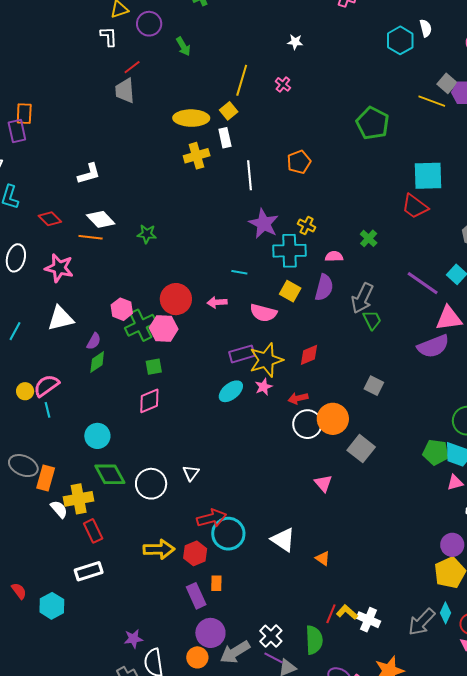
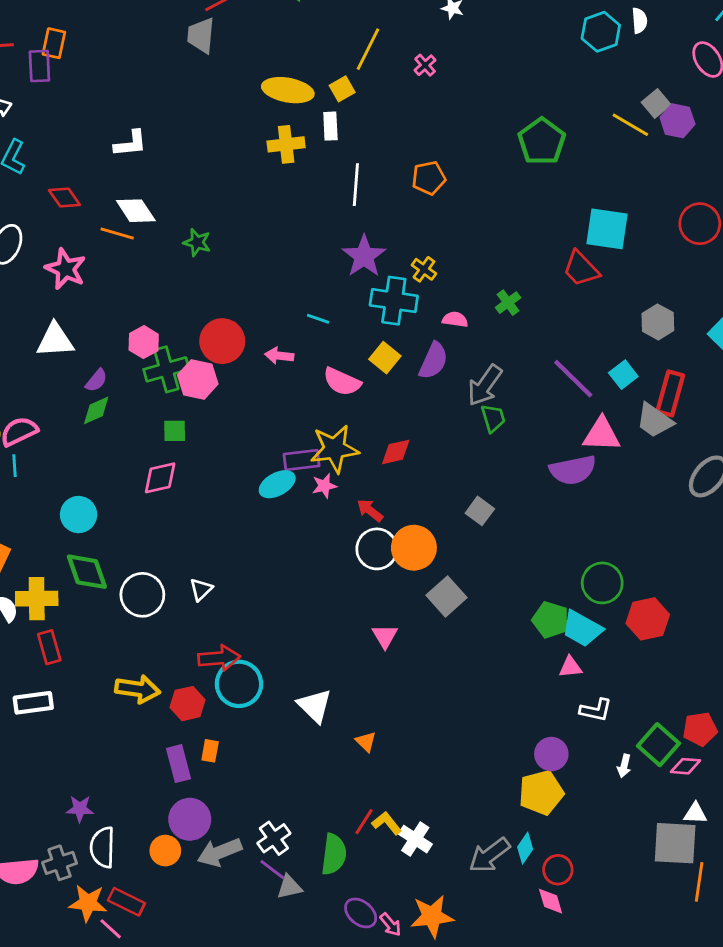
purple rectangle: (242, 354) -> (302, 460), moved
red arrow: (298, 398) -> (370, 510), turned 42

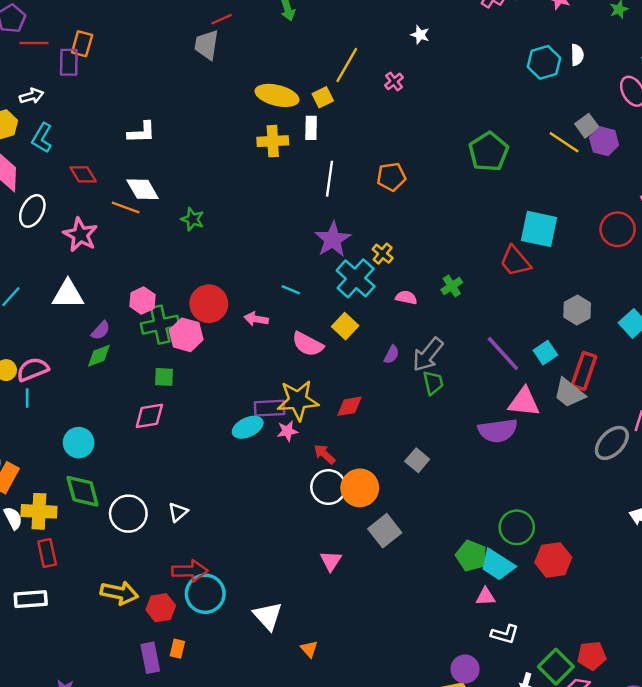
cyan cross: (394, 301) -> (356, 278), turned 30
purple semicircle: (433, 361) -> (392, 355), moved, size x0.6

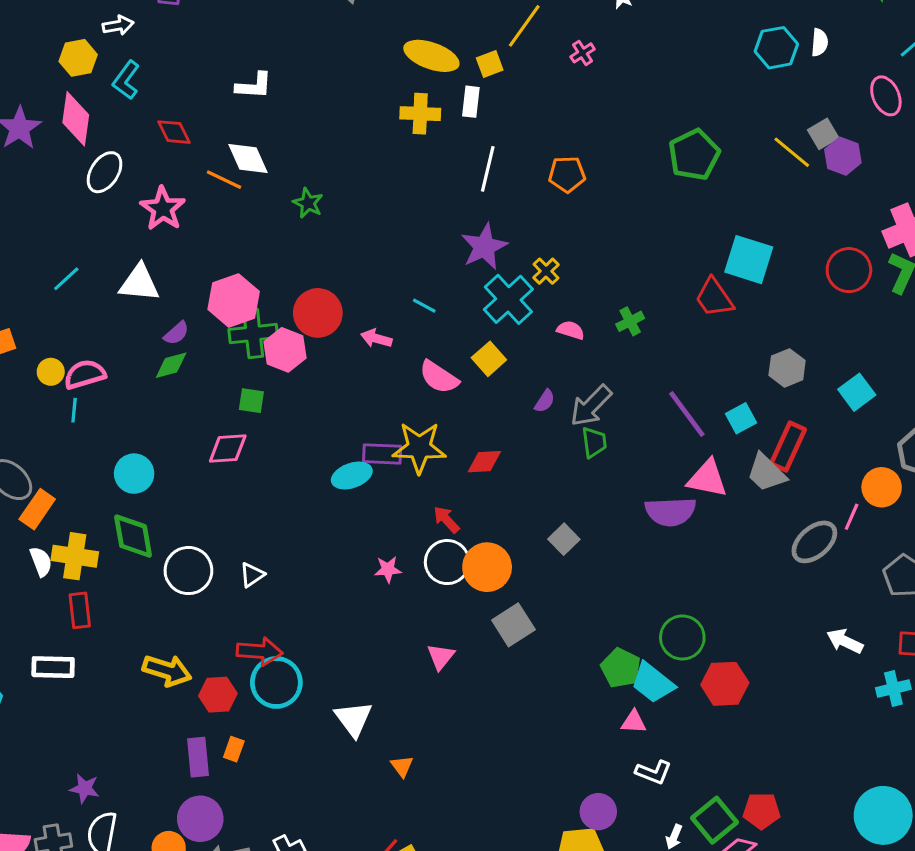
pink hexagon: (142, 301) -> (234, 300), size x1.5
pink star: (287, 431) -> (388, 569), moved

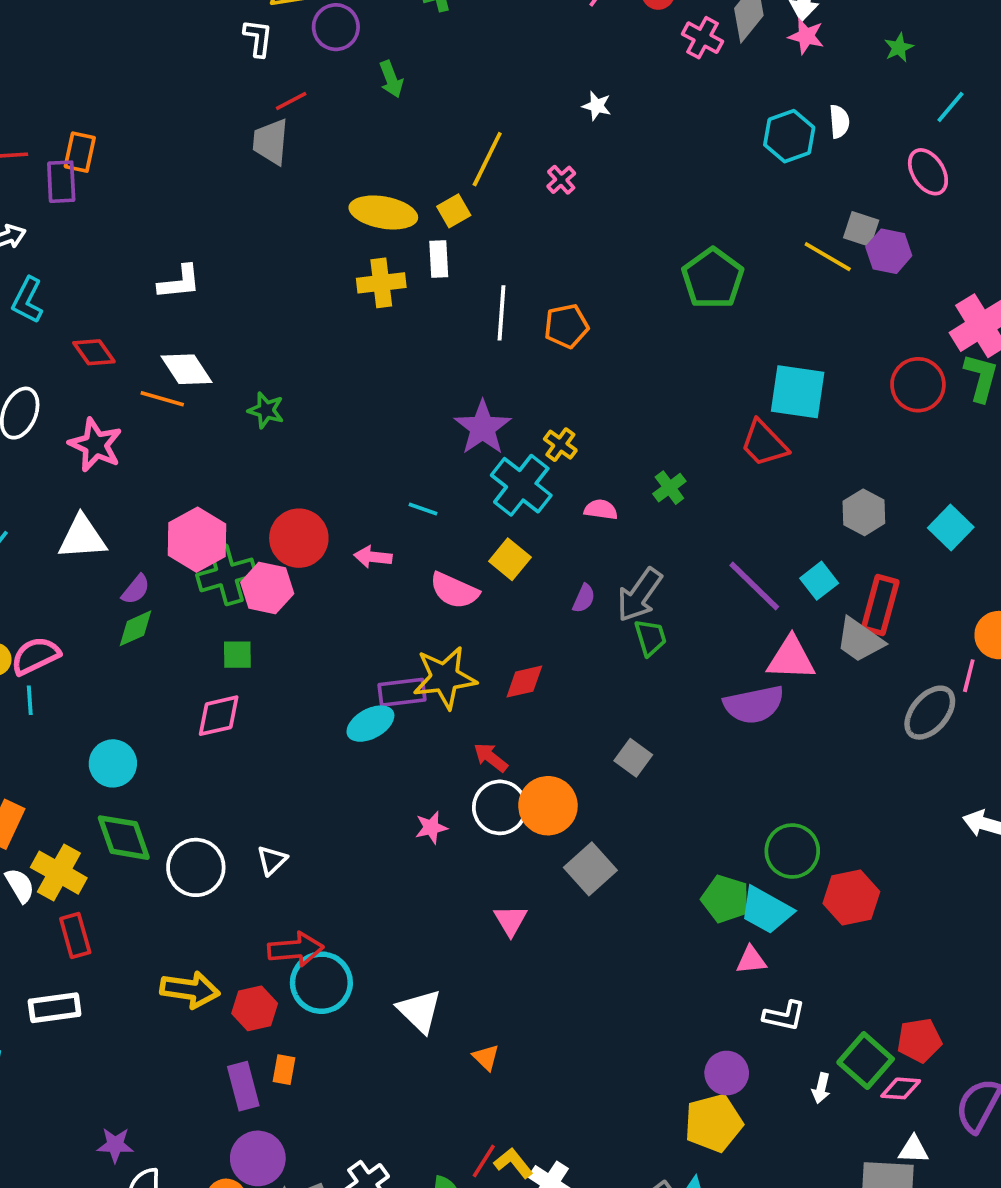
gray square: (823, 134) -> (861, 229), turned -32
white line: (488, 169) -> (502, 313), moved
yellow cross: (75, 556) -> (59, 873), turned 30

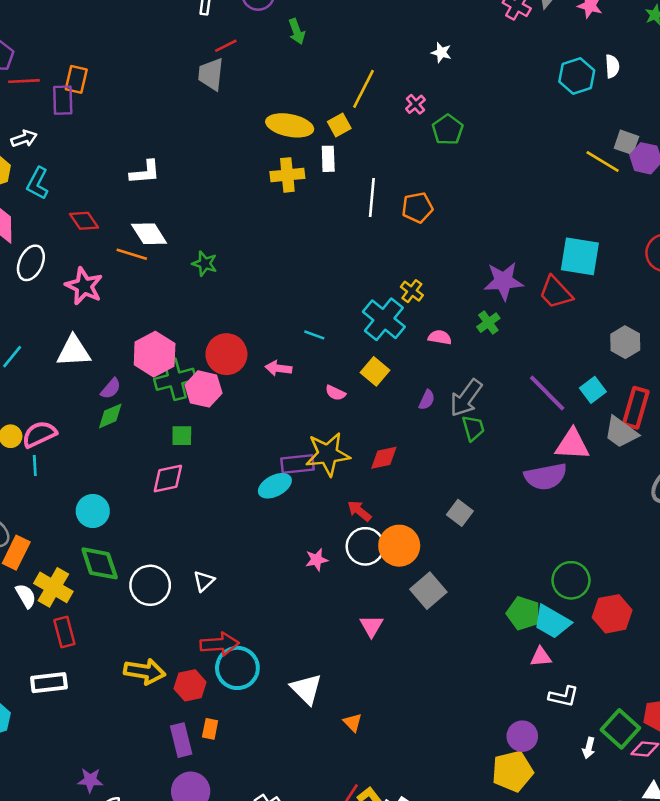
green pentagon: (713, 278) -> (448, 130), moved, size x0.7
purple star: (483, 428) -> (504, 281), moved, turned 30
pink semicircle: (454, 591) -> (335, 393), size x0.6

